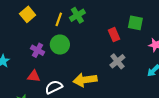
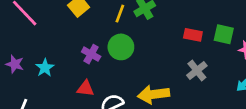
green square: (135, 23) -> (224, 34), moved
red rectangle: (114, 35) -> (193, 35), turned -56

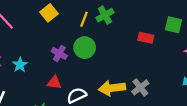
green square: (224, 34) -> (173, 25), moved
gray cross: (197, 70) -> (140, 87), moved

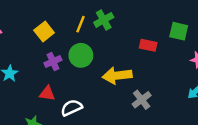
yellow square: (49, 13) -> (44, 32), moved
purple cross: (59, 53) -> (53, 62), turned 35
yellow arrow: (112, 88) -> (117, 76), moved

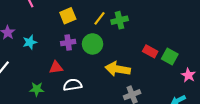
green square: (179, 31) -> (170, 56), moved
red triangle: (47, 93) -> (56, 67), turned -32

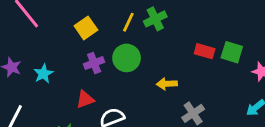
yellow arrow: (118, 69) -> (167, 84), size x0.6

